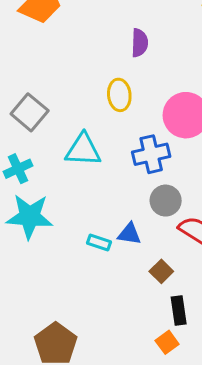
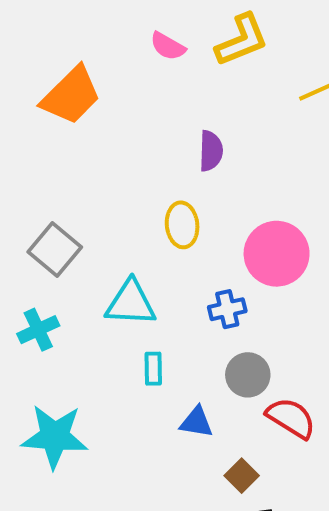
blue cross: (151, 154) -> (227, 309), size x0.7
cyan star: (30, 216) -> (55, 437), moved
cyan rectangle: (99, 243) -> (153, 369), moved, turned 70

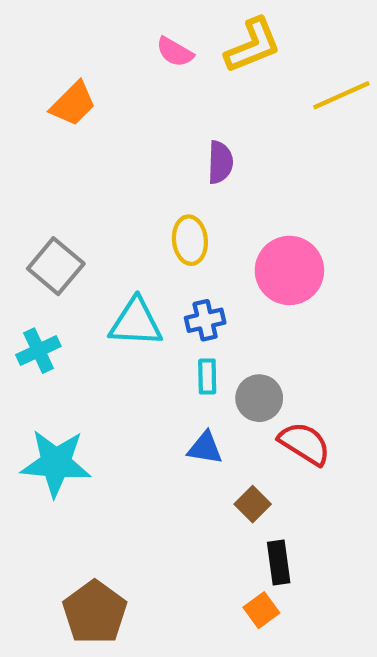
orange trapezoid: (71, 95) -> (73, 104), size x0.7
blue cross: (227, 309) -> (205, 320), moved
cyan rectangle: (153, 369) -> (207, 376), moved

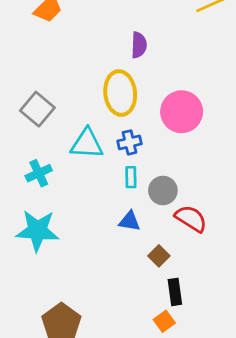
yellow ellipse: (190, 240) -> (120, 93), size x1.5
cyan cross: (38, 351) -> (39, 173), moved

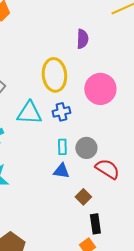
purple semicircle: (139, 45) -> (82, 39), moved
cyan rectangle: (131, 177) -> (62, 147), moved

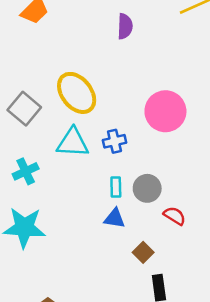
purple semicircle: (82, 39) -> (125, 26), moved
yellow ellipse: (54, 75) -> (77, 93), moved, turned -32
red semicircle: (107, 169) -> (175, 216), size x0.7

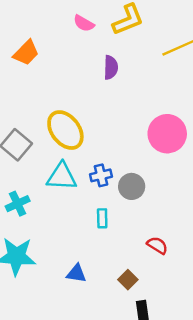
pink circle: (165, 111) -> (167, 134), moved
gray circle: (147, 188) -> (132, 186), moved
blue triangle: (114, 218) -> (76, 274), moved

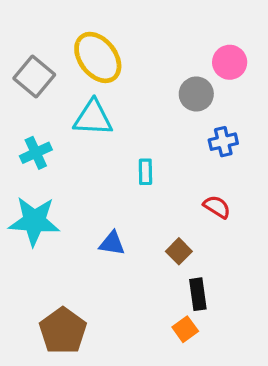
pink circle: (167, 134) -> (230, 62), size x0.7
blue cross: (101, 175) -> (223, 142), moved
gray circle: (132, 186) -> (196, 94), moved

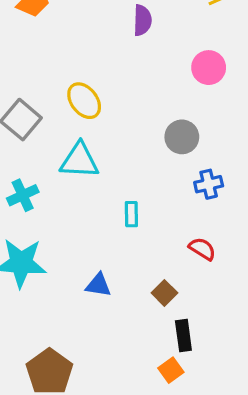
yellow ellipse: (98, 57) -> (84, 101), size x0.7
pink circle: (230, 62) -> (209, 68), moved

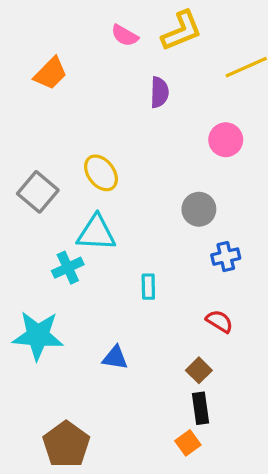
cyan cross: (23, 195) -> (68, 268), moved
brown square: (164, 293) -> (199, 370), moved

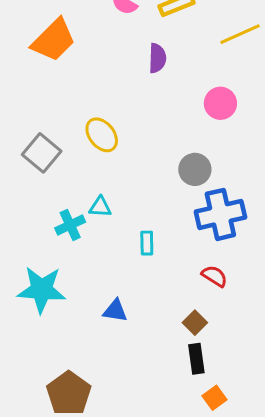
orange trapezoid: (50, 73) -> (54, 40), size x1.4
cyan triangle: (96, 233) -> (100, 207), moved, size x0.6
blue cross: (226, 257) -> (220, 214), size x1.8
orange square: (188, 443) -> (214, 398), moved

